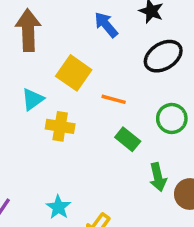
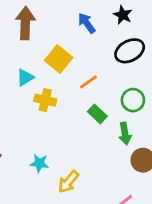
orange line: (114, 99) -> (88, 82), turned -54
green arrow: (158, 177) -> (125, 134), moved
cyan star: (58, 207) -> (39, 163), turned -30

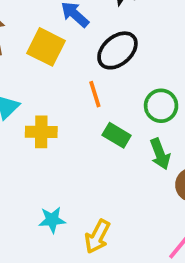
black ellipse: (130, 51) -> (117, 50), moved
yellow square: (59, 59) -> (46, 47), moved
orange line: (88, 82) -> (95, 94), turned -60

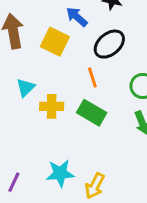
green rectangle: (117, 135) -> (92, 113), moved, size x1.4
cyan star: (52, 220) -> (60, 173), size x1.4

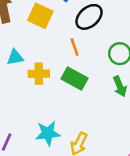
cyan triangle: (25, 88) -> (15, 57), turned 36

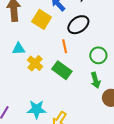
yellow cross: (39, 74) -> (35, 63), turned 35

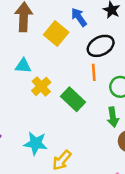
orange line: (65, 46) -> (94, 72), moved

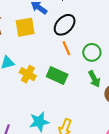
yellow square: (56, 34) -> (25, 27), turned -30

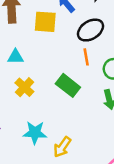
yellow cross: (28, 74) -> (24, 87), moved

